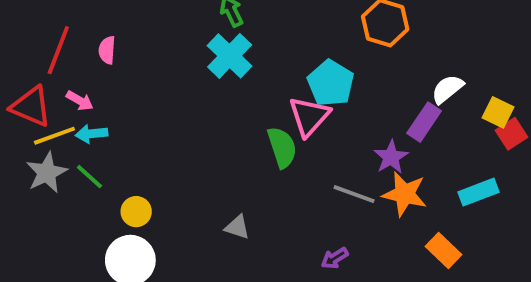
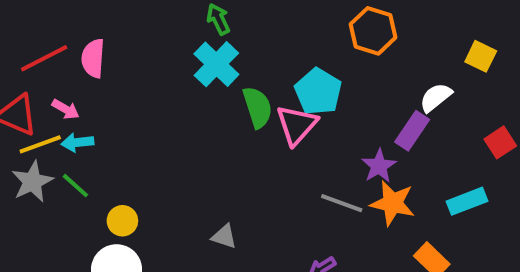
red line: (58, 50) -> (44, 58), turned 42
pink semicircle: (107, 50) -> (93, 58), size x1.4
yellow square: (498, 112) -> (481, 56), moved
green semicircle: (282, 147) -> (257, 107), moved

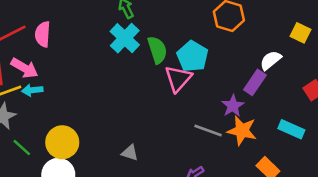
green semicircle: (257, 107) -> (157, 50), moved
pink arrow: (66, 109) -> (24, 68), size x1.5
green line: (75, 186) -> (22, 148), moved
cyan rectangle: (467, 201) -> (291, 129), turned 45
yellow circle: (122, 221) -> (62, 142), size x1.6

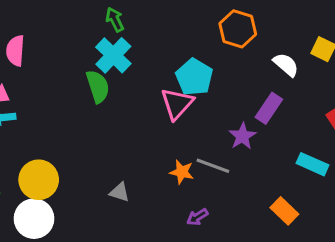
green semicircle: (157, 50) -> (98, 86), moved
white semicircle: (271, 60) -> (286, 65), moved, turned 80
orange star: (242, 131) -> (182, 172), moved, size x0.7

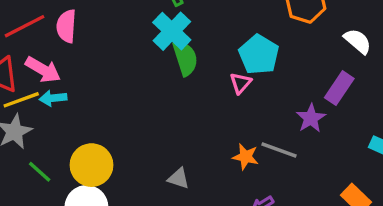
green semicircle: (98, 86) -> (185, 58), moved
pink triangle: (177, 104) -> (240, 83), size x0.6

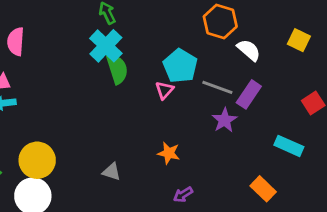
white semicircle: (358, 41) -> (249, 50), moved
gray line: (279, 150) -> (217, 87), moved

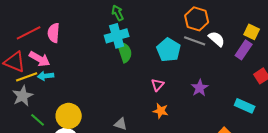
cyan cross: (106, 46) -> (117, 36), turned 30
gray line: (217, 87) -> (195, 41), moved
pink triangle: (164, 90) -> (158, 85), moved
purple rectangle: (249, 94) -> (244, 50), moved

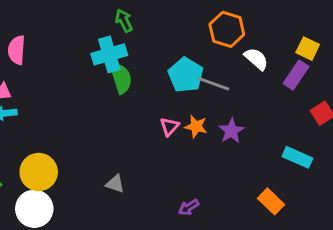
green arrow: (118, 13) -> (124, 21), moved
gray line: (195, 41) -> (214, 84), moved
orange star: (161, 111) -> (196, 126), moved

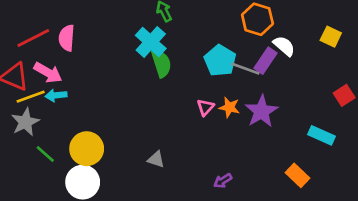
cyan cross: (109, 54) -> (151, 42), turned -32
purple rectangle: (296, 75) -> (265, 61), moved
purple star: (231, 131) -> (261, 111), size x1.4

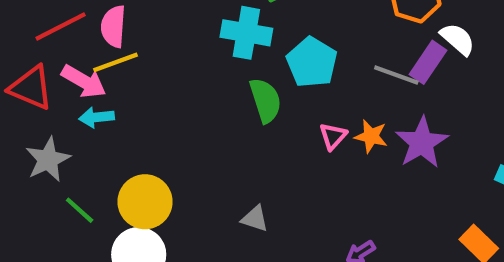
cyan cross: (151, 42) -> (246, 33), turned -32
cyan pentagon: (220, 61) -> (312, 62), moved
green semicircle: (161, 63) -> (265, 100), moved
yellow line: (31, 97) -> (115, 62), moved

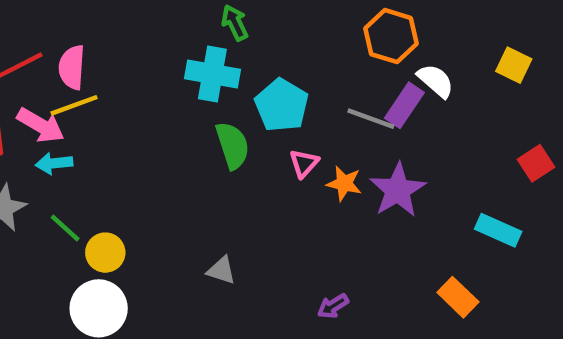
pink triangle: (333, 136) -> (304, 163), moved
yellow circle: (145, 202) -> (105, 253), size x0.7
green line: (80, 210) -> (65, 228), moved

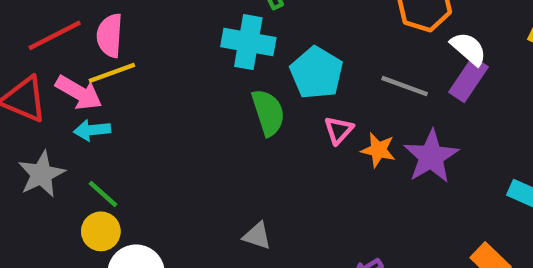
purple rectangle: (404, 105) -> (469, 79), moved
yellow circle: (105, 253) -> (101, 231), moved

